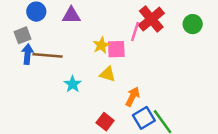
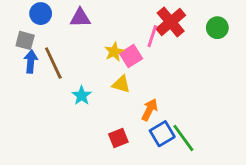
gray square: (23, 35) -> (25, 40), turned 36
pink square: (116, 49) -> (131, 56), turned -30
brown line: (48, 55) -> (53, 63), turned 60
red square: (105, 122) -> (118, 138), turned 30

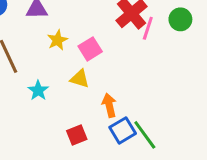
pink line: (152, 36) -> (148, 28), moved
yellow star: (114, 52) -> (57, 40), moved
orange arrow: (149, 110) -> (109, 105), turned -40

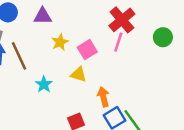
green circle: (180, 19) -> (163, 37), moved
pink line: (148, 28) -> (118, 42), moved

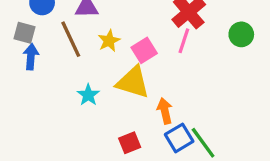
brown line: (19, 56) -> (71, 39), moved
yellow triangle: (79, 74) -> (133, 82), size x1.6

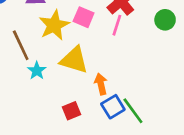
brown line: (71, 39) -> (21, 45), moved
yellow star: (109, 41) -> (54, 25), size x1.6
pink square: (144, 50) -> (84, 17), moved, turned -35

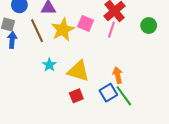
brown line: (21, 45) -> (37, 31), moved
yellow triangle: (74, 60) -> (78, 71), moved
orange arrow: (101, 84) -> (118, 75), moved

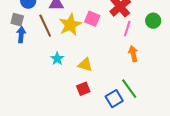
pink line: (111, 30) -> (127, 29), moved
yellow triangle: (78, 71) -> (85, 65), size x0.7
orange arrow: (118, 75) -> (133, 54), moved
blue square: (108, 93) -> (114, 99), moved

